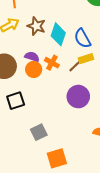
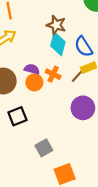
brown star: (36, 26) -> (56, 25), moved

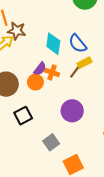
brown star: (56, 25) -> (17, 31), moved
purple semicircle: (32, 69) -> (40, 69), moved, turned 120
purple circle: (83, 108) -> (72, 111), moved

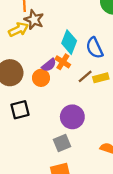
yellow rectangle: (84, 63) -> (101, 78), moved
orange cross: (52, 72) -> (63, 62), moved
gray square: (51, 142) -> (62, 143), moved

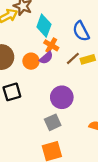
cyan diamond: (69, 42) -> (44, 26), moved
purple semicircle: (49, 65) -> (46, 58), moved

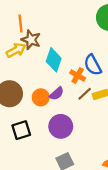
orange cross: (51, 45) -> (78, 75), moved
purple circle: (62, 97) -> (61, 126), moved

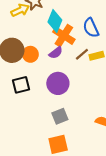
orange cross: (78, 75) -> (64, 36), moved, size x1.5
orange circle: (41, 97) -> (30, 54), moved

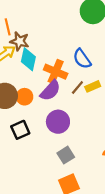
cyan diamond: (55, 21) -> (28, 59), moved
purple semicircle: (56, 53) -> (50, 91), size x1.5

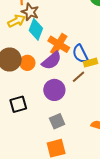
blue semicircle: (82, 59) -> (80, 54), moved
brown line: (77, 88) -> (78, 77), moved
black square: (20, 130) -> (18, 104), moved

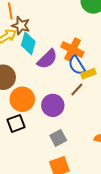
orange cross: (59, 44) -> (72, 49), moved
purple semicircle: (52, 61) -> (47, 59), moved
orange circle: (27, 63) -> (22, 99), moved, size x1.5

